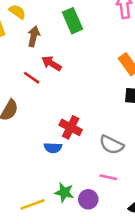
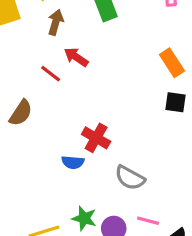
gray semicircle: (111, 145) -> (130, 178), moved
pink line: (108, 177) -> (148, 221), moved

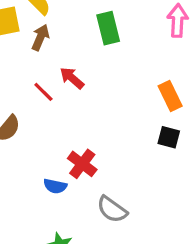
brown arrow: (56, 22) -> (40, 37), moved

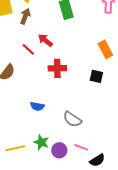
black square: (169, 137) -> (96, 76), moved
red cross: (82, 164) -> (57, 68), moved, turned -36

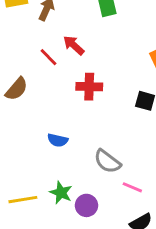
pink line: (81, 147) -> (132, 187), moved

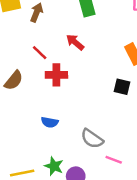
red arrow: (74, 45) -> (75, 42), moved
red cross: (89, 87) -> (56, 75), moved

